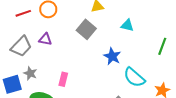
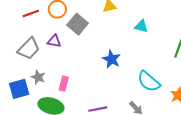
gray square: (86, 29) -> (78, 24), moved
blue star: (112, 56) -> (112, 59), moved
pink rectangle: (63, 79) -> (64, 84), moved

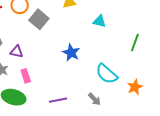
purple triangle: (54, 41) -> (17, 52), moved
pink rectangle: (64, 84) -> (26, 76), turned -32

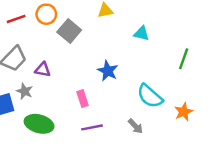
pink rectangle: (26, 76) -> (82, 99), moved

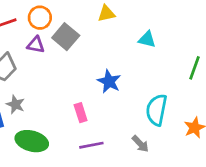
purple triangle: (43, 70) -> (36, 45), moved
cyan semicircle: (150, 96) -> (157, 110), turned 60

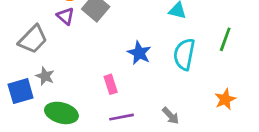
purple triangle: (36, 45) -> (66, 16), turned 30
cyan semicircle: (157, 110) -> (184, 54), moved

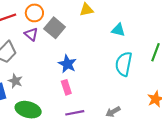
blue star: (139, 53) -> (67, 64), moved
gray arrow: (171, 116) -> (113, 112), turned 104

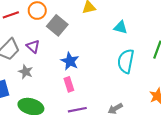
purple triangle: (31, 34) -> (33, 46), moved
gray star: (15, 81) -> (26, 72), moved

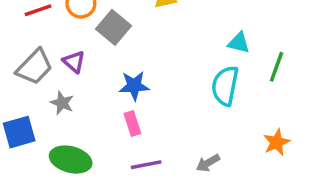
cyan triangle: (121, 27) -> (239, 43), moved
blue star: (70, 61) -> (134, 86), turned -30

